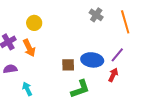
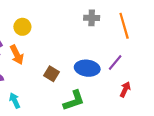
gray cross: (96, 15) -> (92, 18), turned -32
brown square: (68, 65) -> (51, 74), moved, turned 32
red arrow: (113, 75) -> (125, 89), moved

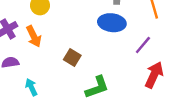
blue ellipse: (87, 68) -> (112, 23), moved
red arrow: (125, 89) -> (154, 75), size x1.5

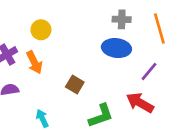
red arrow: (154, 75) -> (140, 103), moved, turned -85
cyan arrow: (31, 87) -> (42, 118), moved

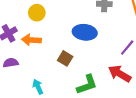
blue ellipse: (116, 48) -> (85, 32), moved
orange arrow: (34, 62) -> (31, 40), turned 120

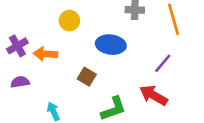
yellow circle: (37, 13) -> (69, 21), moved

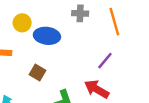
blue ellipse: (111, 45) -> (47, 36), moved

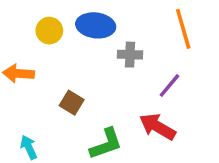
gray cross: (80, 13) -> (130, 55), moved
blue ellipse: (47, 36) -> (96, 25), moved

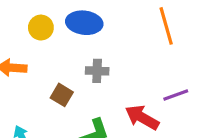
gray cross: (130, 55) -> (97, 71), moved
purple line: (169, 85) -> (176, 95), moved, turned 30

